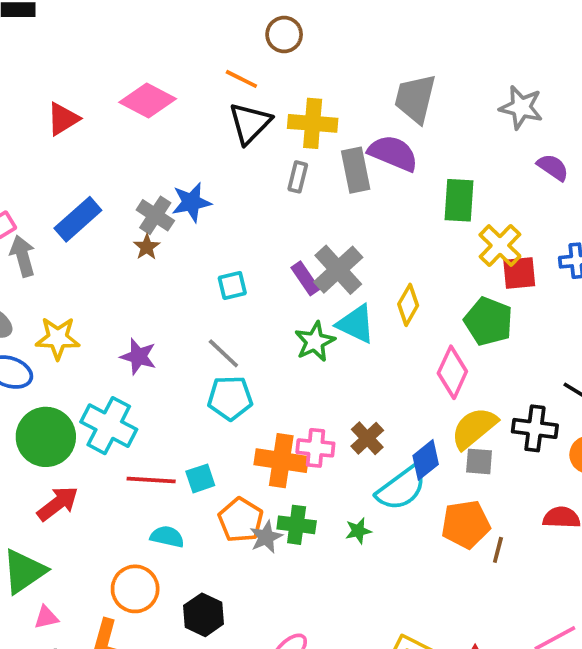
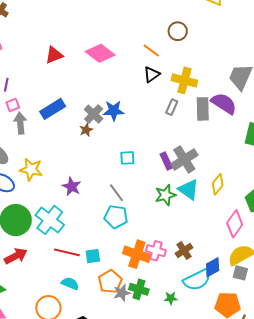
black triangle: (250, 123) -> (152, 75), size x0.7

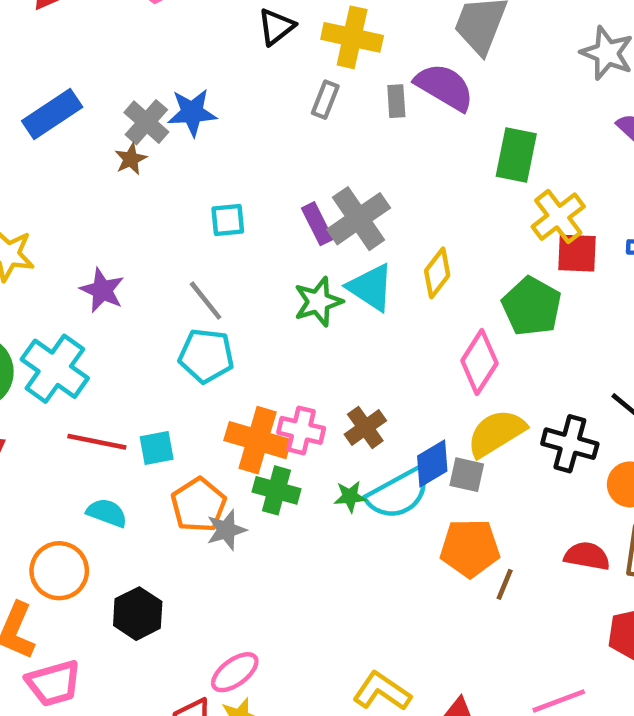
gray rectangle: (203, 109) -> (396, 101), size x0.6
gray square: (240, 273) -> (467, 475), moved
green cross: (139, 289) -> (276, 490), moved
green star: (171, 298) -> (350, 497), moved

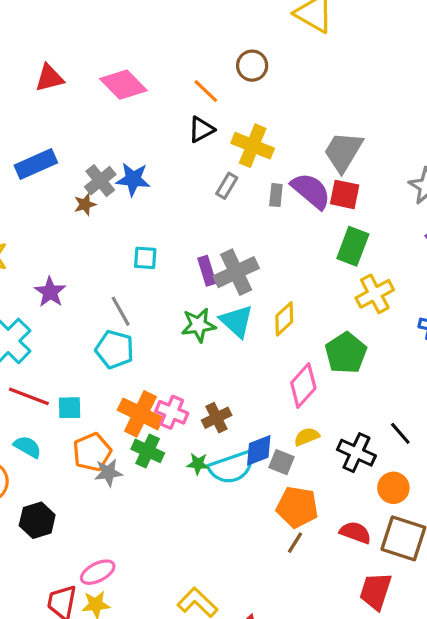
red square: (577, 253) -> (345, 194), moved
yellow semicircle: (496, 433) -> (307, 437), size x0.6
orange pentagon: (470, 548) -> (297, 507), moved

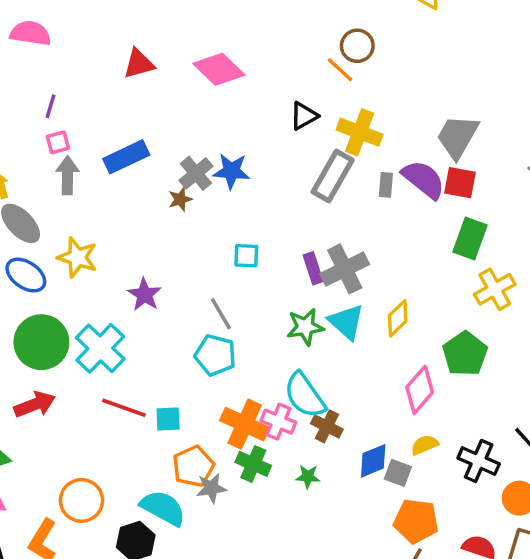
orange line: (206, 91) -> (340, 70), moved
gray rectangle: (227, 186) -> (333, 176), size x1.8
brown cross: (217, 418) -> (327, 426), turned -36
cyan semicircle: (27, 447) -> (163, 508), moved, size x1.5
cyan semicircle: (232, 467) -> (305, 395), moved, turned 75

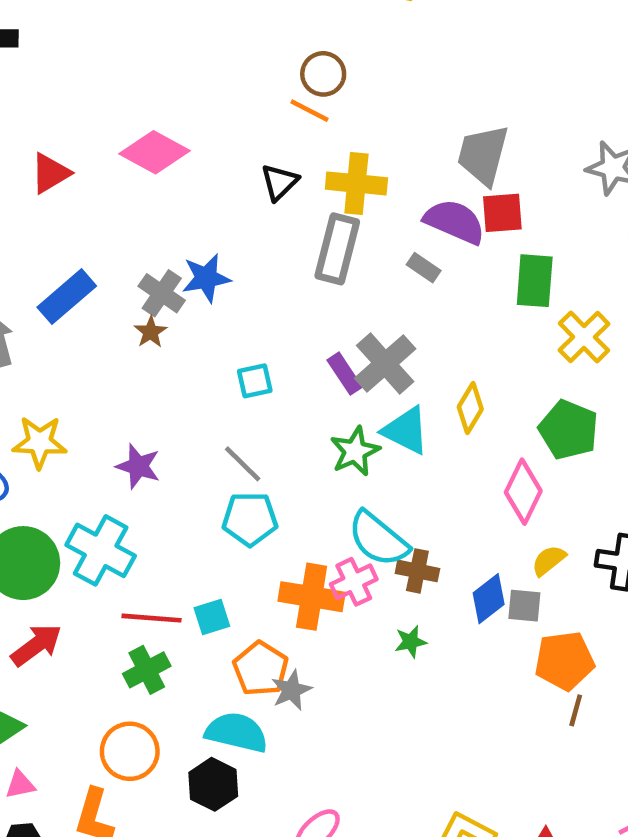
gray rectangle: (386, 185) -> (424, 268), moved, turned -45
pink cross: (278, 422) -> (354, 582), turned -32
green cross: (253, 464) -> (147, 670), moved, turned -36

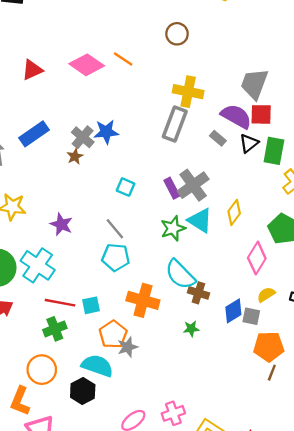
orange line: (310, 111) -> (123, 59), moved
black triangle: (279, 182) -> (249, 143), moved
cyan square: (255, 381) -> (126, 187), turned 30
pink cross: (354, 582) -> (173, 413), moved

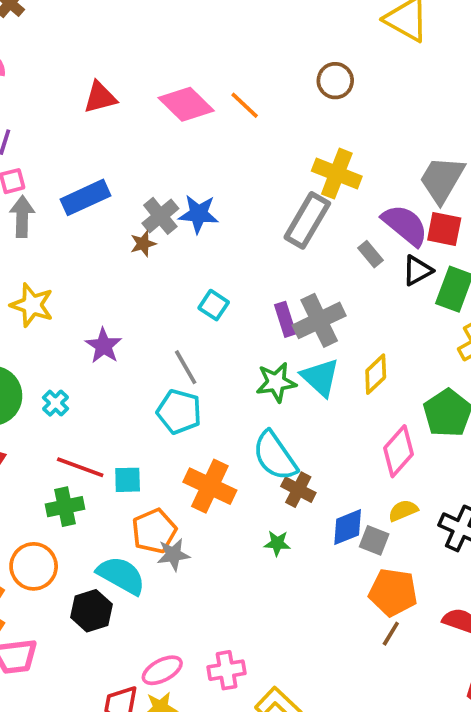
cyan cross: (38, 265) -> (56, 403), size x0.5

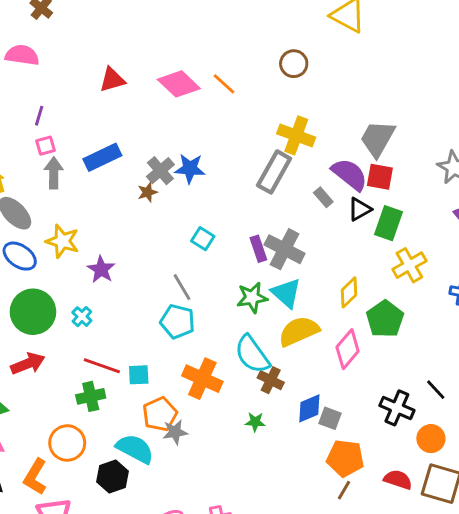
gray cross: (319, 320) -> (285, 249), turned -36
purple star: (104, 346) -> (101, 269), moved
yellow diamond: (376, 374) -> (349, 292), moved
yellow semicircle: (403, 511) -> (299, 331), moved, size x1.8

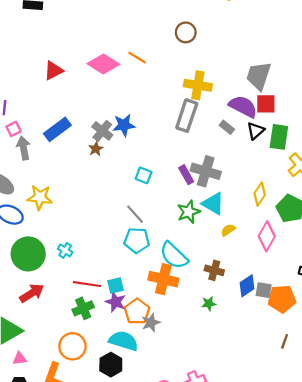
purple star: (101, 269) -> (116, 302), moved
yellow semicircle: (299, 331) -> (228, 230), size x0.5
cyan semicircle: (252, 354) -> (174, 255), moved
orange pentagon: (345, 458) -> (282, 299), moved

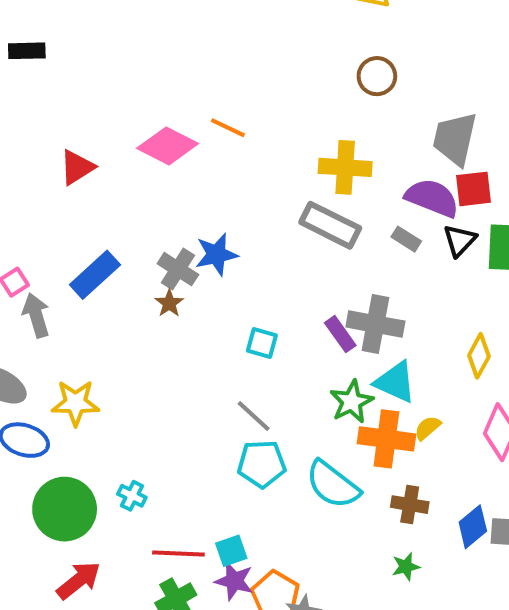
brown circle: (186, 32) -> (377, 76), moved
gray rectangle: (187, 116) -> (330, 225), turned -76
orange cross: (163, 279) -> (386, 439), moved

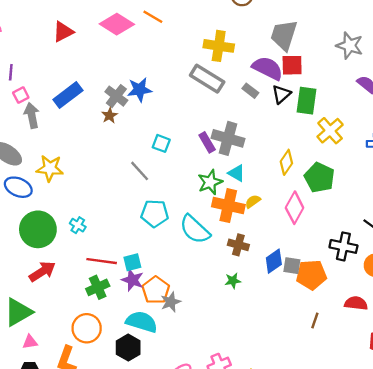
cyan triangle: (395, 382) -> (237, 173), size x0.7
gray line: (254, 416) -> (140, 171), moved

